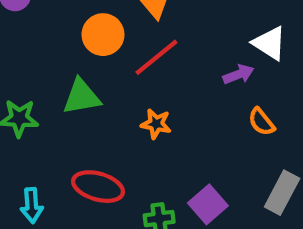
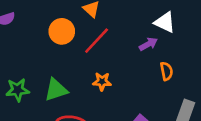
green triangle: (82, 97) -> (56, 90), moved
orange semicircle: (261, 122) -> (166, 71), turned -144

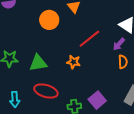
red line: (97, 41) -> (89, 39), moved
purple arrow: (148, 44) -> (119, 44), moved, turned 152

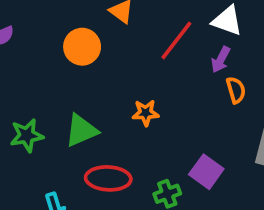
red line: (89, 39) -> (176, 40), moved

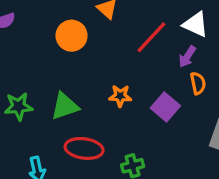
purple square: (206, 172) -> (165, 107), moved

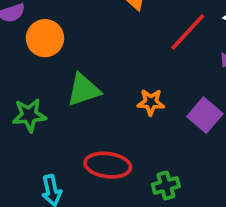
orange circle: (72, 36) -> (45, 38), moved
green triangle: (65, 106) -> (84, 90), moved

